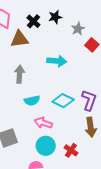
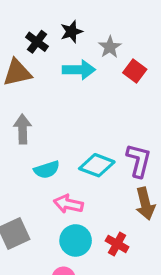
cyan arrow: (57, 61) -> (79, 70), moved

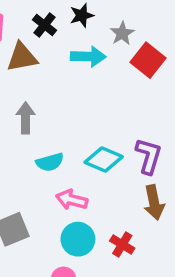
red square: (135, 71) -> (148, 60), size x1.4

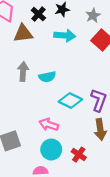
gray star: (122, 33) -> (93, 15), moved
cyan semicircle: (50, 162) -> (47, 77), moved

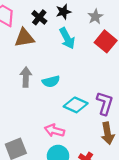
cyan arrow: (65, 36) -> (67, 38), turned 60

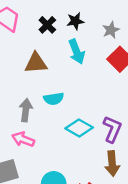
brown triangle: (24, 38) -> (36, 63), moved
gray arrow: (26, 77) -> (26, 110), moved
pink arrow: (54, 131) -> (23, 139), moved

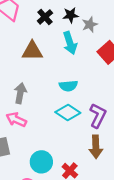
gray star: (111, 30) -> (90, 24), moved
cyan semicircle: (54, 99) -> (68, 86), moved

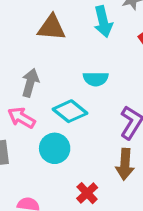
cyan diamond: (68, 112) -> (70, 111), moved
cyan circle: (41, 162) -> (55, 148), moved

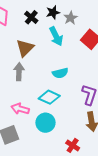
brown triangle: (52, 28) -> (25, 48), turned -36
gray arrow: (30, 83) -> (19, 72), moved

